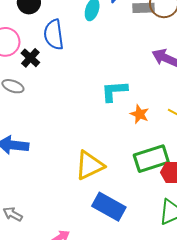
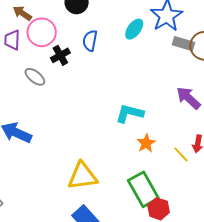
blue semicircle: (54, 35) -> (90, 41), size x0.7
green rectangle: (151, 159) -> (143, 189), turned 60

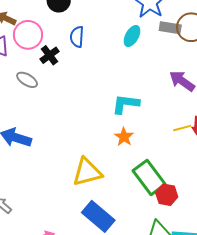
cyan ellipse: (134, 29) -> (132, 36), moved
orange star: (146, 143) -> (124, 137), moved
yellow line: (181, 155) -> (182, 128), moved, turned -54

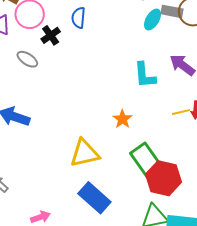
cyan ellipse: (132, 36) -> (153, 19), moved
cyan L-shape: (126, 104) -> (145, 75), moved, turned -104
red hexagon: (167, 195) -> (164, 178), size x1.6

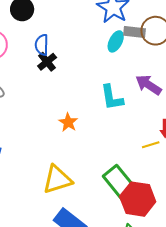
black cross: (51, 35) -> (47, 62), moved
yellow line: (181, 112) -> (151, 145), moved
orange star: (122, 119) -> (68, 122), moved

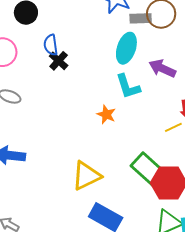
cyan ellipse: (116, 41) -> (126, 48), moved, size x1.4
orange star: (68, 122) -> (106, 115), moved

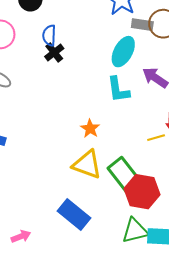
orange star: (106, 115) -> (90, 129), moved
yellow triangle: (86, 176) -> (87, 165), moved, turned 36

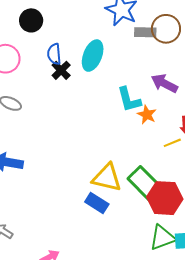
cyan ellipse: (123, 52) -> (93, 56), moved
orange star: (90, 129) -> (147, 115), moved
blue rectangle: (74, 215) -> (97, 203), moved, size x0.7

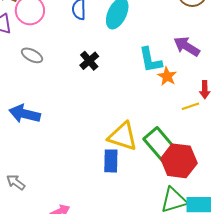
black cross: (61, 70) -> (89, 61), moved
blue rectangle: (97, 203) -> (111, 161), turned 55

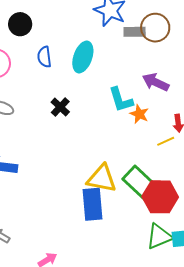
blue rectangle: (111, 161) -> (93, 204), size x1.4

